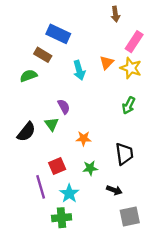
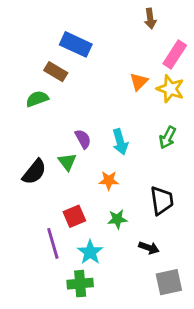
cyan arrow: (79, 70) -> (120, 142), moved

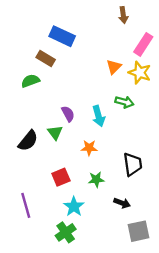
green arrow: (167, 137) -> (124, 102), moved, turned -102
purple line: (53, 243) -> (26, 205), moved
green cross: (80, 284) -> (66, 232), turned -30

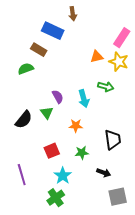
brown arrow: (123, 15) -> (73, 14), moved
orange triangle: (114, 67) -> (97, 57), turned 32

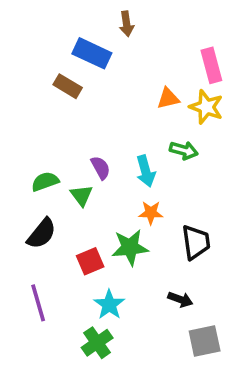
pink rectangle: (122, 38) -> (211, 65), turned -48
green semicircle: (26, 69) -> (45, 182), moved
black semicircle: (24, 120) -> (42, 234), moved
orange star: (76, 126) -> (151, 213), moved
green star: (82, 153) -> (130, 247), moved, size x1.5

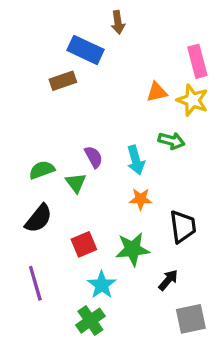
brown rectangle: (68, 86) -> (63, 81), turned -50
green star: (130, 247) -> (133, 249), moved
black arrow: (180, 299) -> (168, 280), turned -70

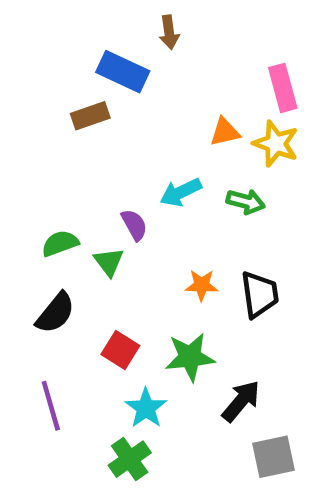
cyan arrow: (136, 160) -> (181, 192), moved, turned 80
black trapezoid: (183, 227) -> (260, 294), moved
red square: (84, 244) -> (120, 350), turned -35
black arrow: (168, 280) -> (241, 401), size x1.4

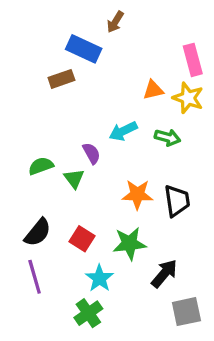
brown arrow: (169, 32) -> (115, 22), turned 40
orange star: (202, 285) -> (137, 194), size x1.4
black semicircle: (55, 313) -> (38, 232), moved

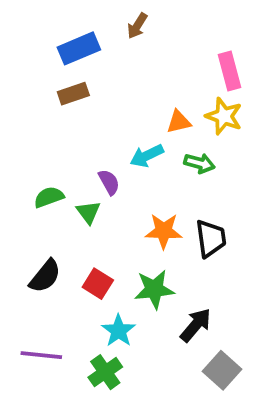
blue rectangle: (84, 49) -> (79, 48), moved, turned -48
orange triangle: (153, 90) -> (179, 122), moved
purple line: (35, 277) -> (41, 355), moved, turned -68
gray square: (186, 312) -> (222, 370), turned -36

